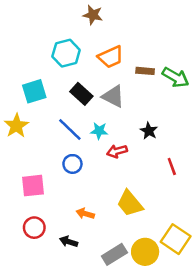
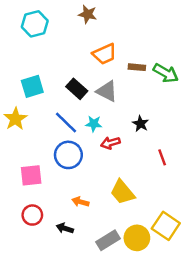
cyan hexagon: (66, 53) -> (35, 24), moved
blue circle: (72, 164) -> (68, 155), size x1.5

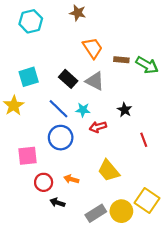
orange trapezoid: (104, 54) -> (93, 48), turned -100
red circle: (32, 215) -> (44, 182), moved

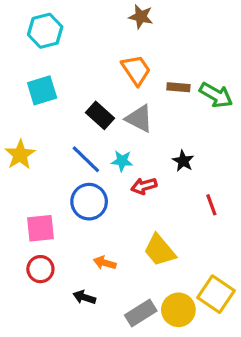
brown star: (78, 13) -> (141, 17), moved
cyan square: (29, 77) -> (42, 90), moved
red circle: (44, 182) -> (40, 269), moved

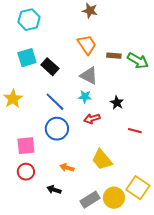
black rectangle: (100, 115) -> (50, 67), moved
cyan star: (122, 161) -> (85, 97), moved
red line: (211, 205) -> (135, 131), turned -56

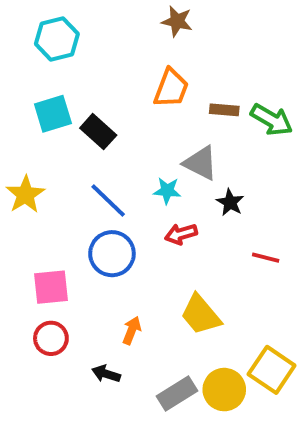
orange trapezoid: (87, 45) -> (171, 88), turned 55
gray triangle: (89, 76) -> (201, 163), moved
orange arrow: (67, 168) -> (132, 330), turned 96

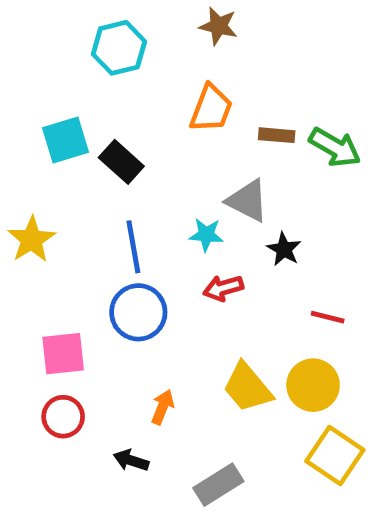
cyan hexagon: (57, 39) -> (119, 48), moved
blue line: (108, 200) -> (133, 247), turned 36
yellow circle: (224, 390) -> (313, 385), moved

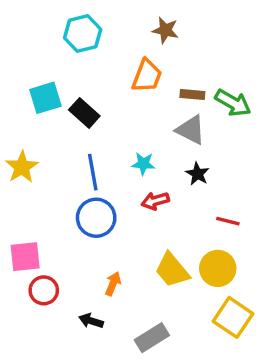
brown star: (218, 26) -> (165, 30), moved
gray triangle: (248, 201) -> (191, 130), moved
pink square: (63, 354) -> (25, 257), moved

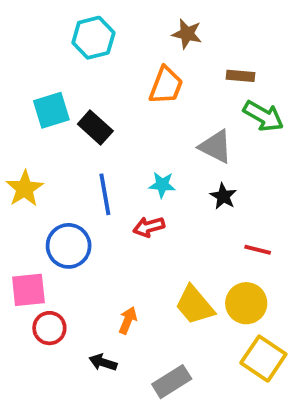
brown rectangle: (192, 94) -> (240, 76), moved
red arrow: (155, 201) -> (149, 227), moved
blue circle: (96, 218) -> (69, 246), moved

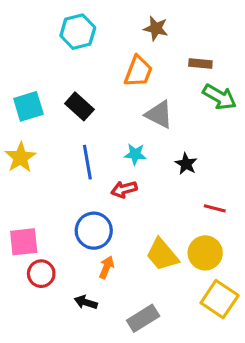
cyan square: (51, 110) -> (28, 106), moved
gray triangle: (216, 147) -> (159, 114), moved
blue circle: (69, 246) -> (94, 231), moved

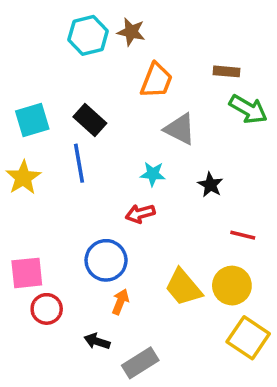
brown star: (156, 28) -> (131, 32), moved
blue line: (87, 162) -> (79, 163), moved
gray rectangle: (143, 318) -> (140, 363), moved

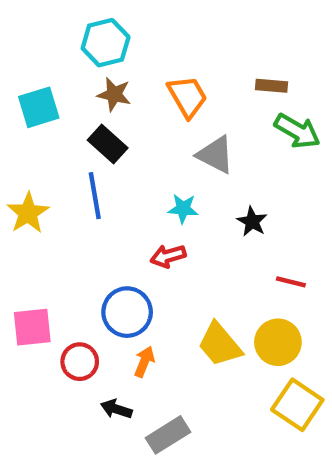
brown star: (131, 32) -> (114, 94), moved
orange trapezoid: (156, 80) -> (187, 97), turned -51
cyan square: (32, 120) -> (39, 107), moved
red circle: (47, 309) -> (80, 362), moved

